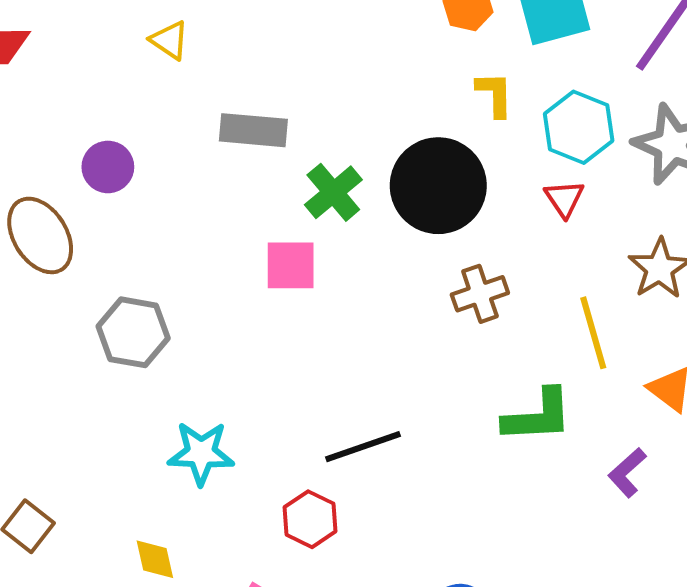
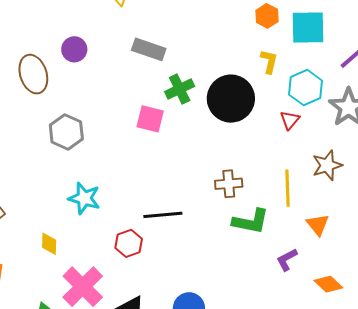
brown cross: (480, 294) -> (229, 184), moved

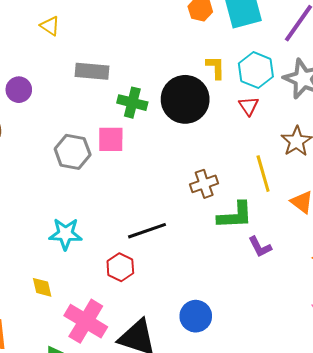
yellow L-shape: (269, 61) -> (216, 67), moved
green cross: (180, 89) -> (132, 103), turned -36
gray hexagon: (66, 132) -> (73, 152), moved
purple L-shape: (287, 260) -> (260, 247), moved, turned -75

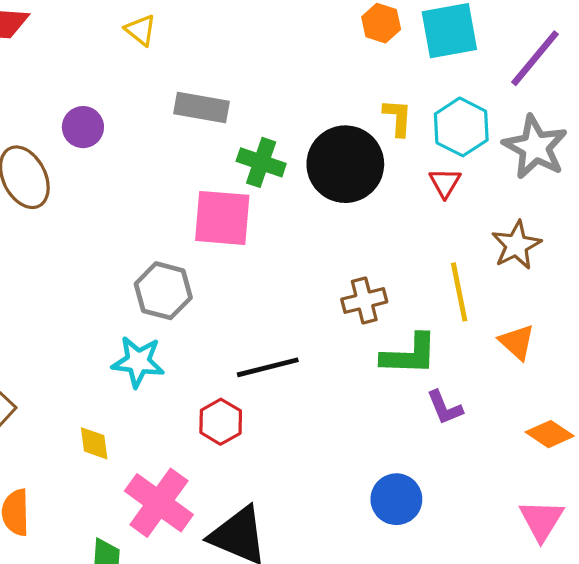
pink square: (111, 139) -> (222, 218), size x1.4
gray hexagon: (73, 152) -> (163, 291), moved
blue circle: (196, 316) -> (396, 499), moved

